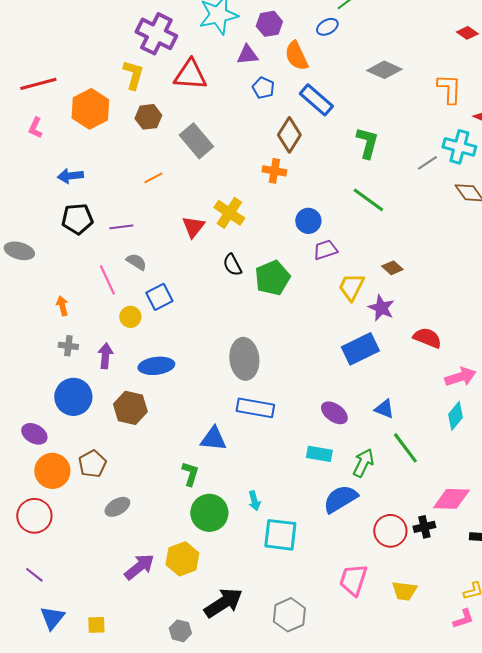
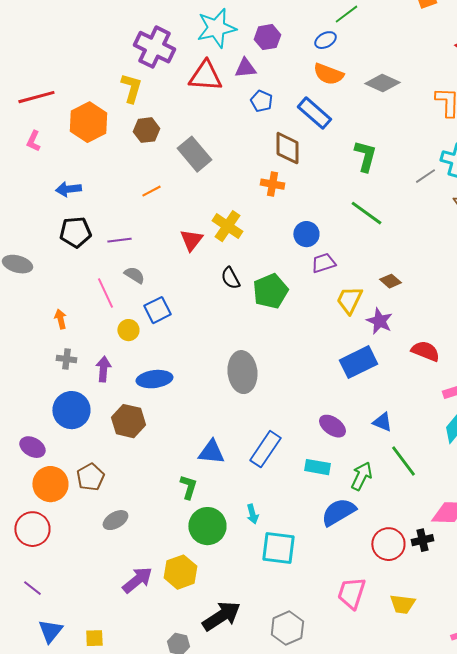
orange semicircle: (296, 56) -> (328, 74), moved, turned -44
red triangle: (190, 75) -> (205, 76), moved
brown diamond: (289, 135) -> (287, 148), turned -32
blue rectangle: (255, 408) -> (265, 449), moved, turned -66

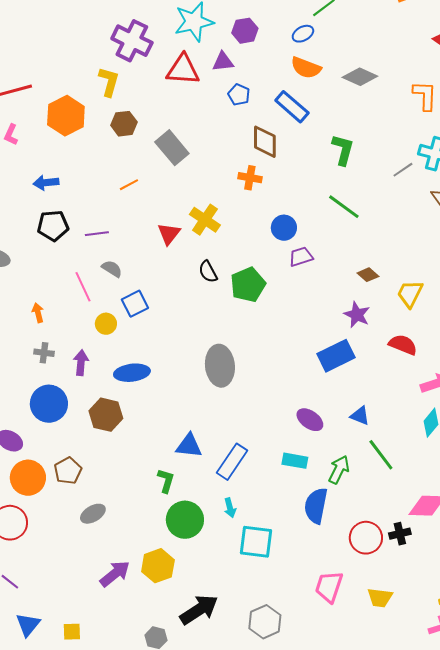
yellow trapezoid: (349, 300) -> (410, 294), moved
blue rectangle: (265, 449) -> (232, 462), moved
blue semicircle: (338, 512) -> (316, 506), turned -48

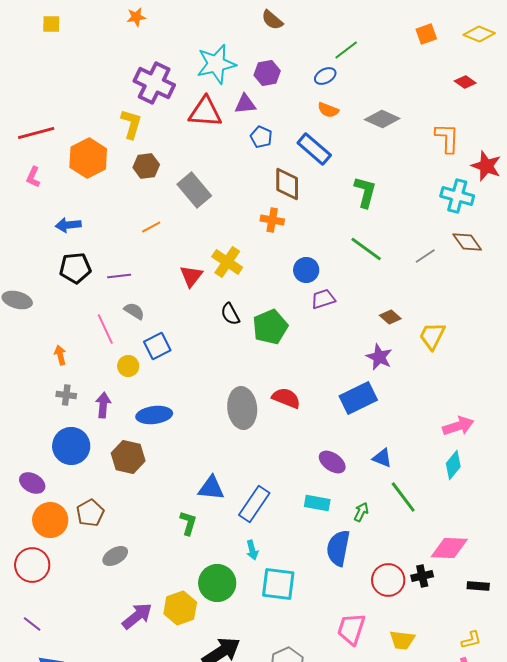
orange semicircle: (306, 68) -> (328, 110), size x0.7
gray line: (403, 170) -> (425, 256), moved
red semicircle: (403, 345) -> (286, 398), moved
green arrow: (339, 470) -> (361, 512), size x0.7
green circle: (185, 520) -> (217, 583), moved

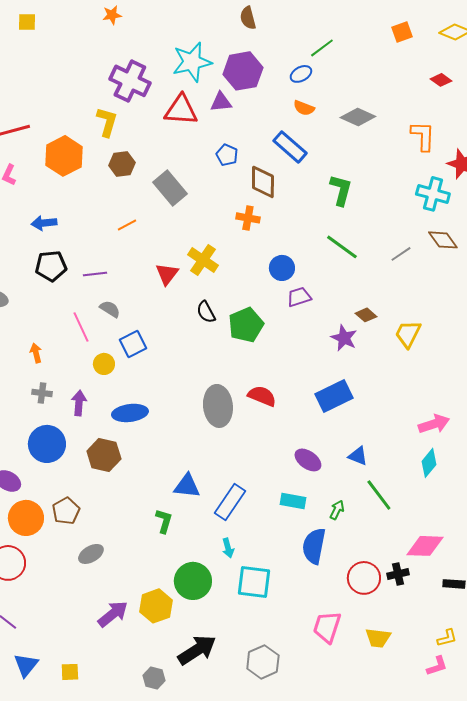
brown semicircle: (272, 20) -> (248, 18), turned 35
purple hexagon: (267, 73) -> (243, 71), size x1.5
blue pentagon: (261, 137) -> (227, 155), moved
purple star: (379, 357) -> (344, 338), moved

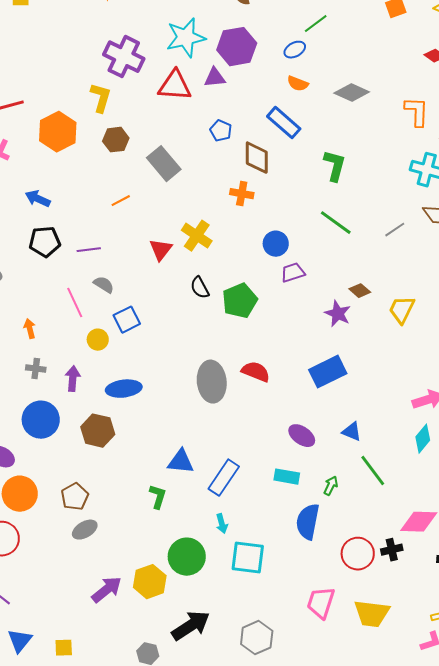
blue arrow: (44, 223) -> (38, 199), turned 30
brown pentagon: (66, 511) -> (75, 497), moved
yellow trapezoid: (378, 638) -> (372, 614), size x1.4

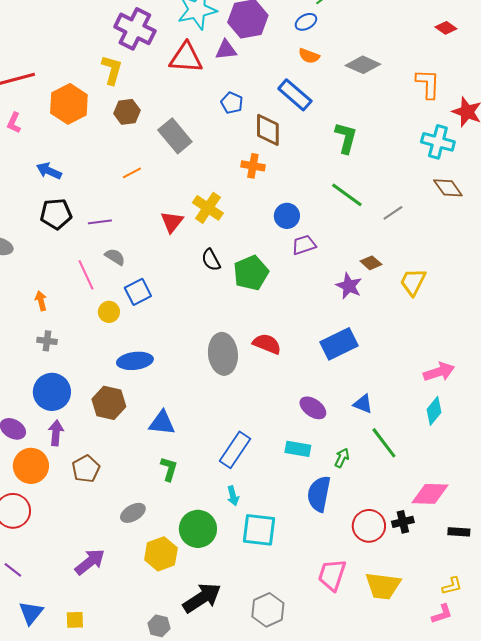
gray line: (395, 230) -> (393, 213), moved
purple arrow: (73, 379) -> (56, 433), moved
blue triangle: (181, 462) -> (162, 423), moved
gray ellipse: (85, 530) -> (133, 513), moved
purple arrow: (107, 590) -> (90, 562), moved

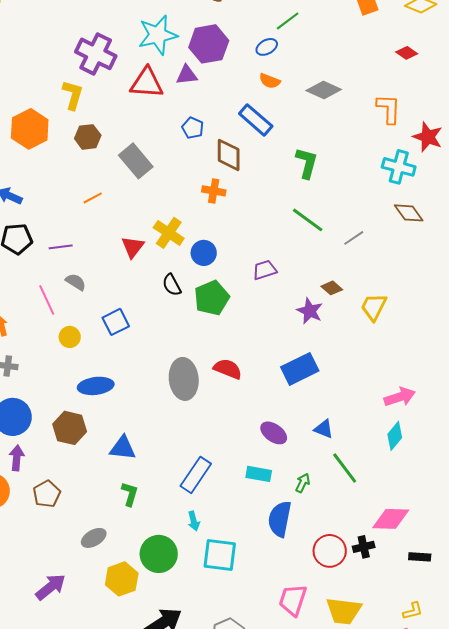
blue circle: (287, 216) -> (204, 253), moved
blue square: (138, 292) -> (116, 322), moved

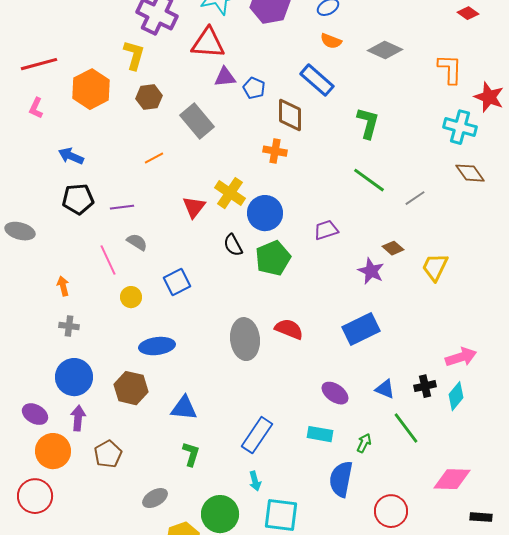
purple triangle: (187, 75) -> (225, 77), moved
blue circle: (204, 253) -> (265, 213), size x1.4
black cross: (364, 547) -> (425, 386), moved

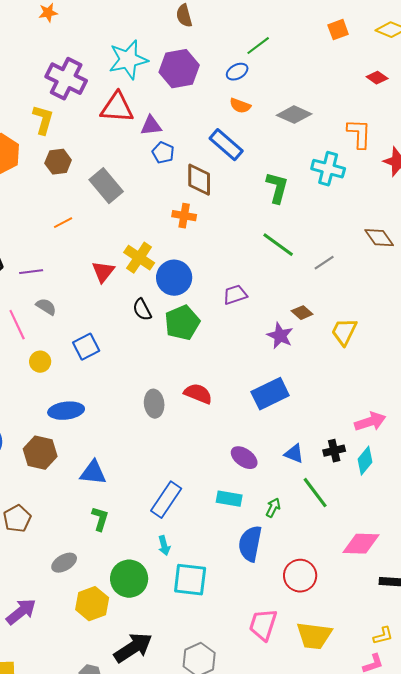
purple triangle: (225, 77) -> (151, 126), moved
cyan cross: (460, 127) -> (328, 169), moved
gray ellipse: (245, 339) -> (154, 404), size x0.7

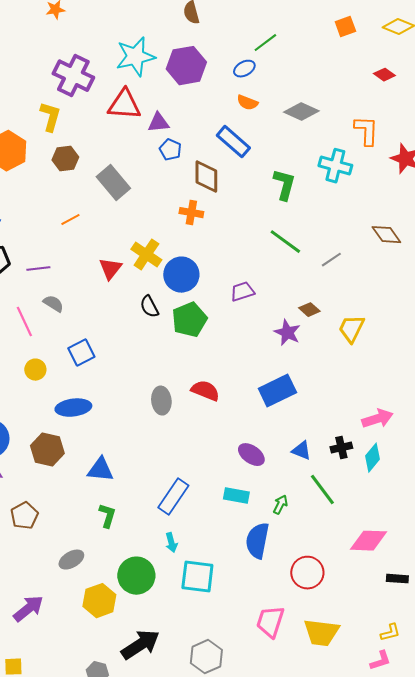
blue square: (86, 347) -> (81, 353), moved
yellow circle: (40, 362) -> (35, 370), moved

